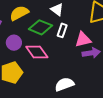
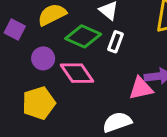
pink triangle: (83, 40) -> (141, 88), moved

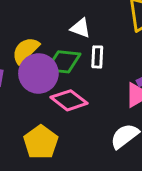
purple circle: (43, 58) -> (38, 73), moved, size x1.6

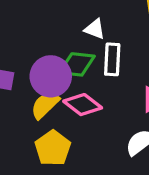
yellow semicircle: (26, 50) -> (45, 105), moved
white rectangle: (97, 57) -> (112, 59), size x1.4

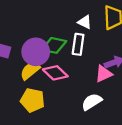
white triangle: (95, 29) -> (85, 22), moved
yellow pentagon: (53, 148) -> (32, 100), turned -30

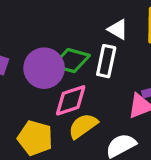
yellow semicircle: (30, 71) -> (83, 126), moved
pink diamond: (55, 73) -> (71, 100), turned -65

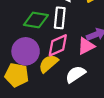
purple circle: (44, 68) -> (26, 51), moved
pink diamond: (71, 100) -> (58, 45), moved

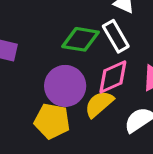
white rectangle: (60, 18) -> (116, 36), turned -36

